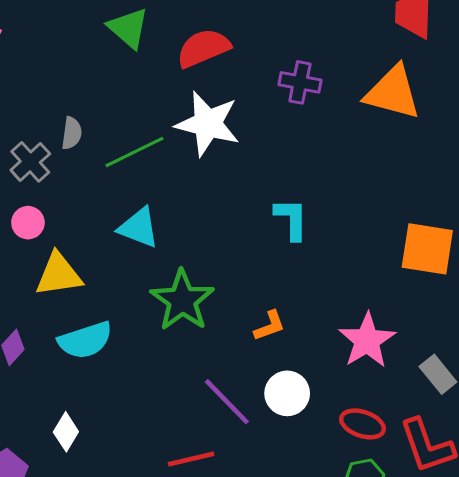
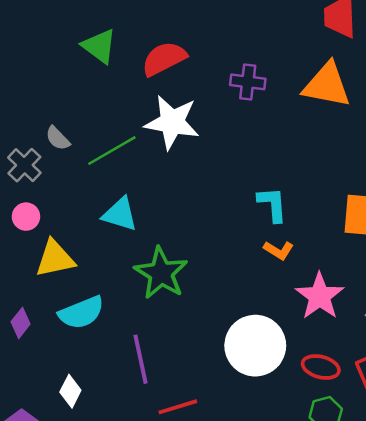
gray semicircle: (72, 133) -> (58, 138), turned 132
cyan L-shape: (291, 219) -> (272, 204), moved
orange L-shape: (270, 326) -> (279, 250), moved, turned 56
white circle: (287, 393) -> (255, 346), size x1.6
purple line: (227, 402) -> (141, 359), moved, turned 36

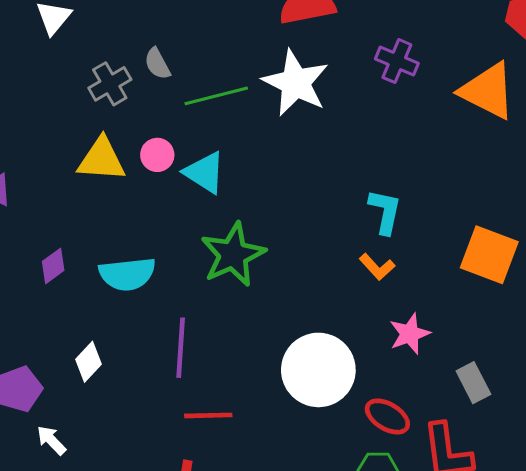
pink circle: (26, 217) -> (157, 155), moved
yellow triangle: (55, 259) -> (101, 159), moved
pink star: (320, 296) -> (410, 334), size x0.7

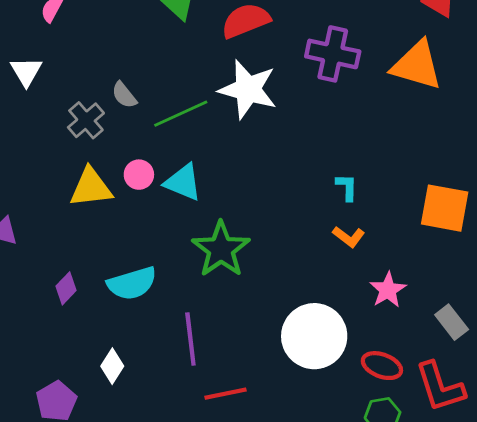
purple cross: (397, 61) -> (333, 54), size x1.4
cyan L-shape: (385, 212) -> (347, 187), size x0.7

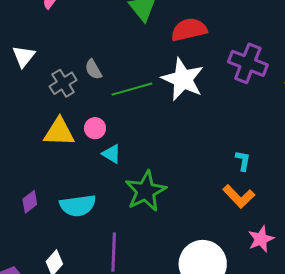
white triangle: (26, 71) -> (24, 56), moved
cyan triangle: (183, 182) -> (112, 154), moved, size x0.7
orange L-shape: (349, 237) -> (239, 196), size x1.4

